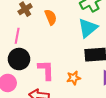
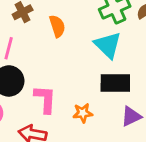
cyan triangle: (88, 28) -> (108, 45), turned -40

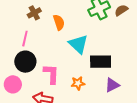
cyan triangle: (108, 45) -> (78, 44), moved

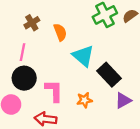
black rectangle: (101, 62) -> (109, 75), turned 50

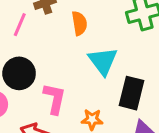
pink line: (23, 52) -> (20, 25), moved
black rectangle: (109, 75) -> (132, 93), turned 45

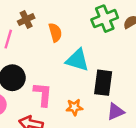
cyan triangle: (103, 61) -> (77, 60), turned -30

